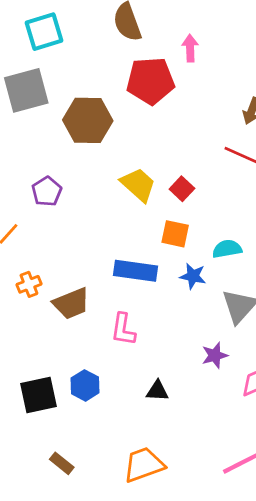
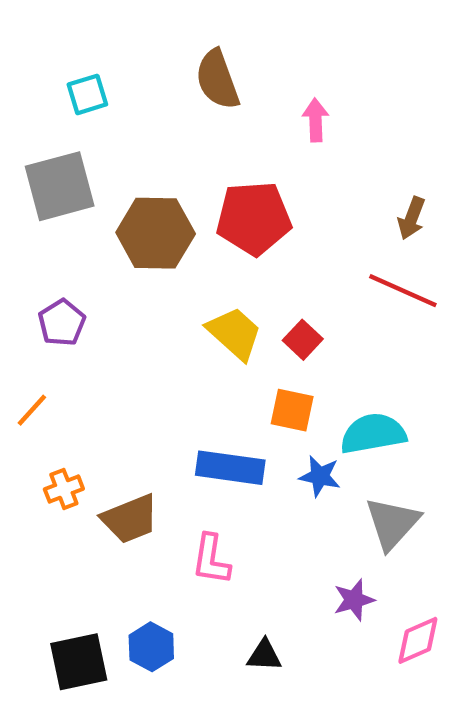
cyan square: (44, 32) -> (87, 94), size x0.7
red pentagon: (151, 81) -> (254, 218), moved
purple pentagon: (47, 191) -> (62, 323), moved
cyan semicircle: (227, 249) -> (373, 434), size x1.4

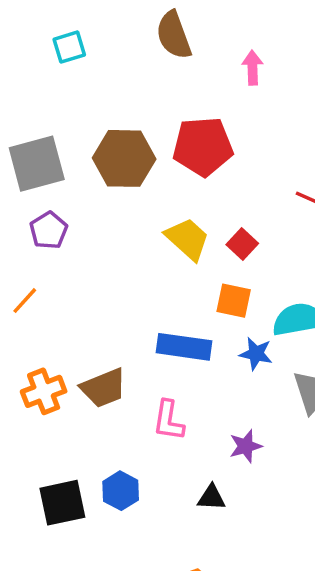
gray square: (60, 186) -> (37, 164), moved
orange cross: (64, 489) -> (44, 391), moved, size x1.4
purple star: (354, 600) -> (246, 446), moved

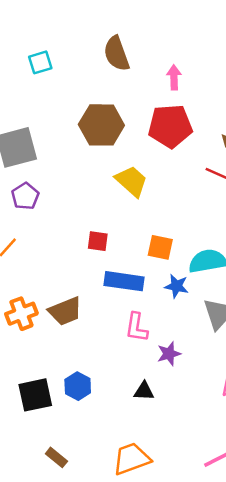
red pentagon: (203, 146) -> (170, 126), moved
brown hexagon: (124, 158) -> (101, 125), moved
yellow trapezoid: (187, 239) -> (131, 181), moved
red square: (242, 244) -> (98, 241), moved, turned -35
pink L-shape: (169, 420) -> (136, 327), moved

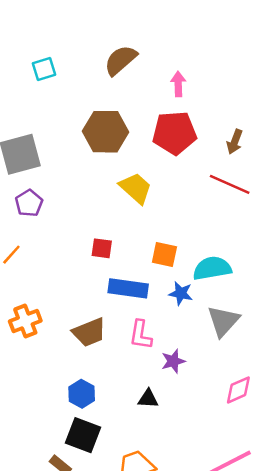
brown semicircle: (116, 54) -> (121, 60), turned 69
brown trapezoid: (65, 311) -> (89, 332), moved
black square: (35, 395) -> (83, 435), moved, turned 33

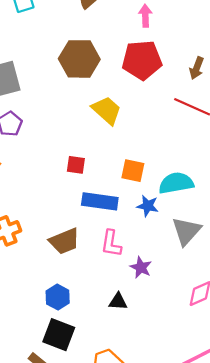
purple star: (173, 361) -> (141, 267), turned -30

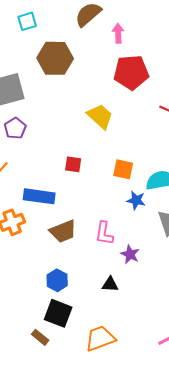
pink arrow: (145, 16) -> (118, 33), moved
brown hexagon: (79, 59) -> (55, 58), moved
blue rectangle: (100, 201) -> (39, 196), moved

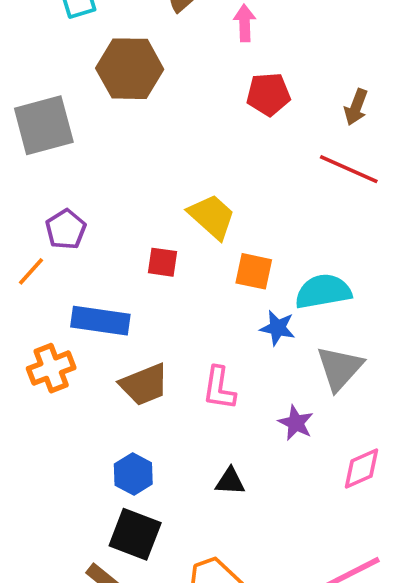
red pentagon: (131, 72) -> (268, 94), size x0.7
yellow trapezoid: (100, 116) -> (212, 217), moved
purple pentagon: (15, 128) -> (66, 229), moved
purple star: (130, 254) -> (296, 423), moved

